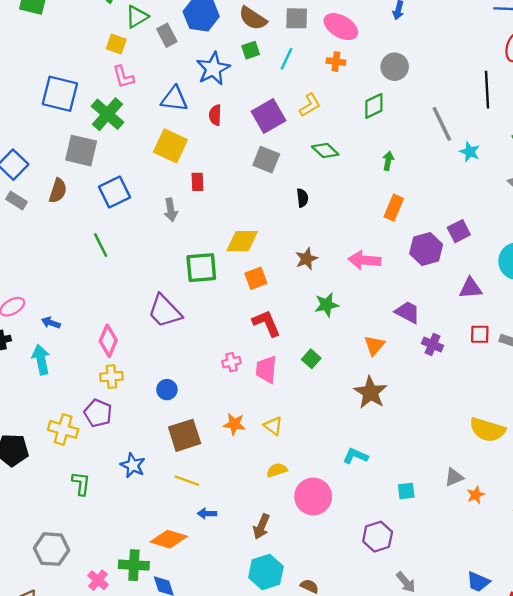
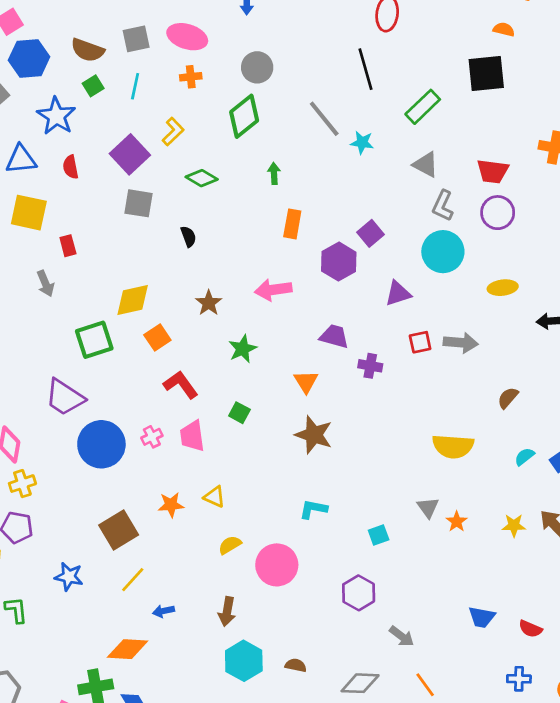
green diamond: (374, 106) -> (244, 116), size x1.4
blue circle: (167, 390) -> (101, 444), moved, size x2.0
gray triangle: (454, 477) -> (428, 507), turned -30
yellow line: (187, 481) -> (133, 580), turned -55

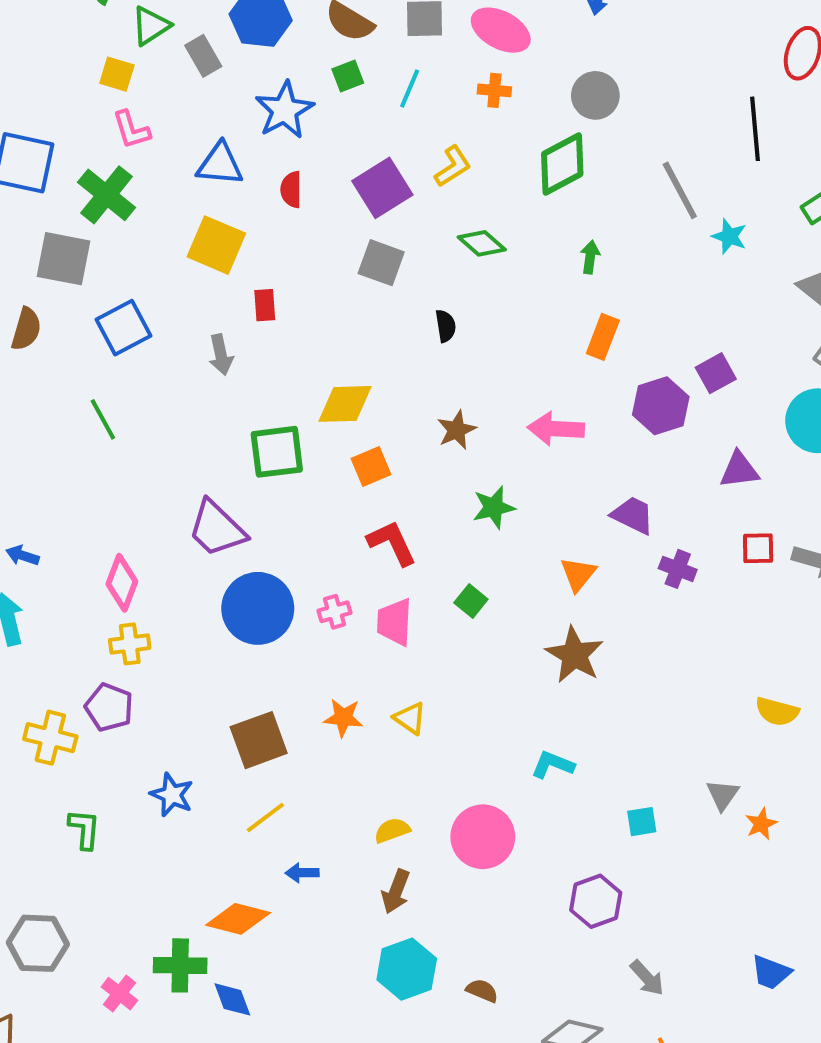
yellow semicircle: (453, 446) -> (777, 712), size x0.7
yellow semicircle: (230, 545) -> (392, 830), moved

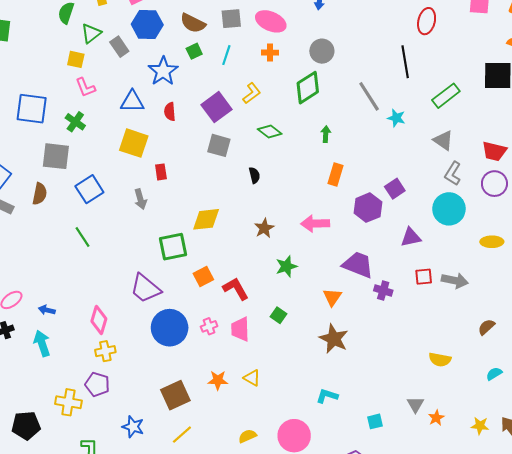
green cross: (106, 195) -> (75, 122), size x0.7
orange square: (371, 466) -> (203, 276), moved
purple trapezoid: (633, 515) -> (358, 265), size x1.4

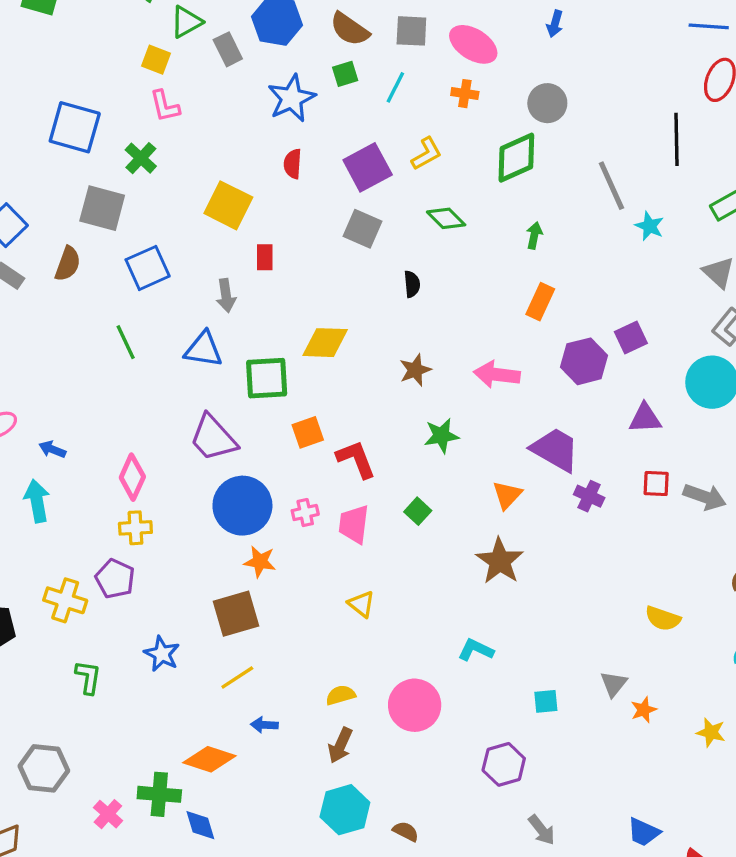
blue triangle: (132, 102) -> (203, 349), moved
orange star: (218, 380) -> (260, 562), moved

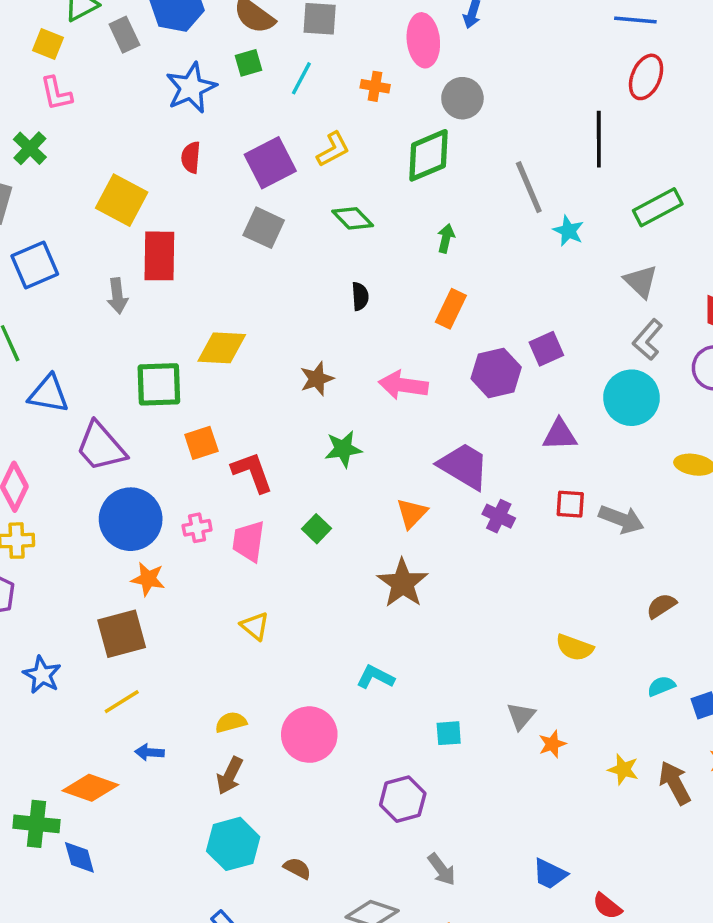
pink ellipse: (473, 44) -> (423, 40), moved, turned 51
red rectangle: (265, 257) -> (159, 256), size x1.8
black semicircle: (412, 284) -> (360, 296), moved
blue triangle: (203, 349) -> (49, 394), moved

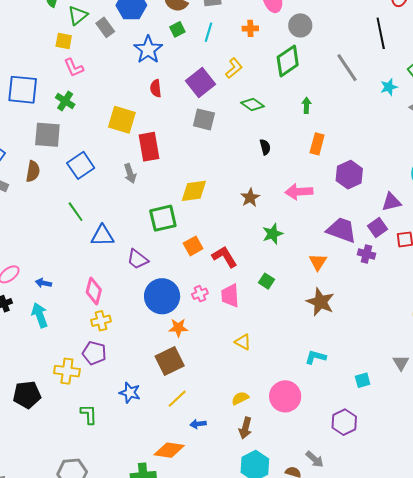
cyan star: (568, 231) -> (389, 87), moved, turned -30
purple square: (546, 349) -> (377, 228), moved
purple trapezoid: (101, 447) -> (138, 259), size x0.7
gray arrow: (442, 869) -> (315, 459), moved

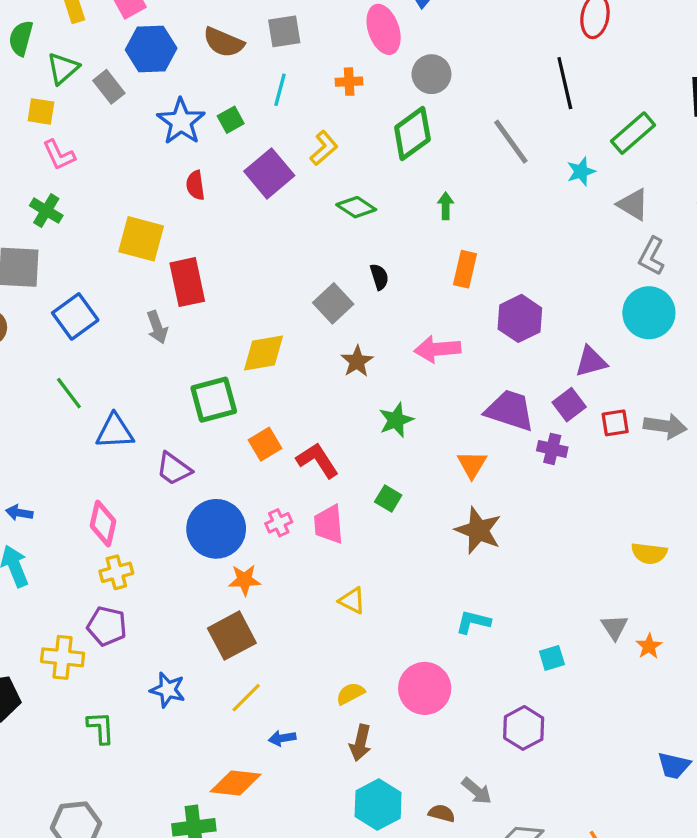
green square: (177, 29) -> (231, 120), moved
gray square: (204, 119) -> (333, 303), moved, turned 35

